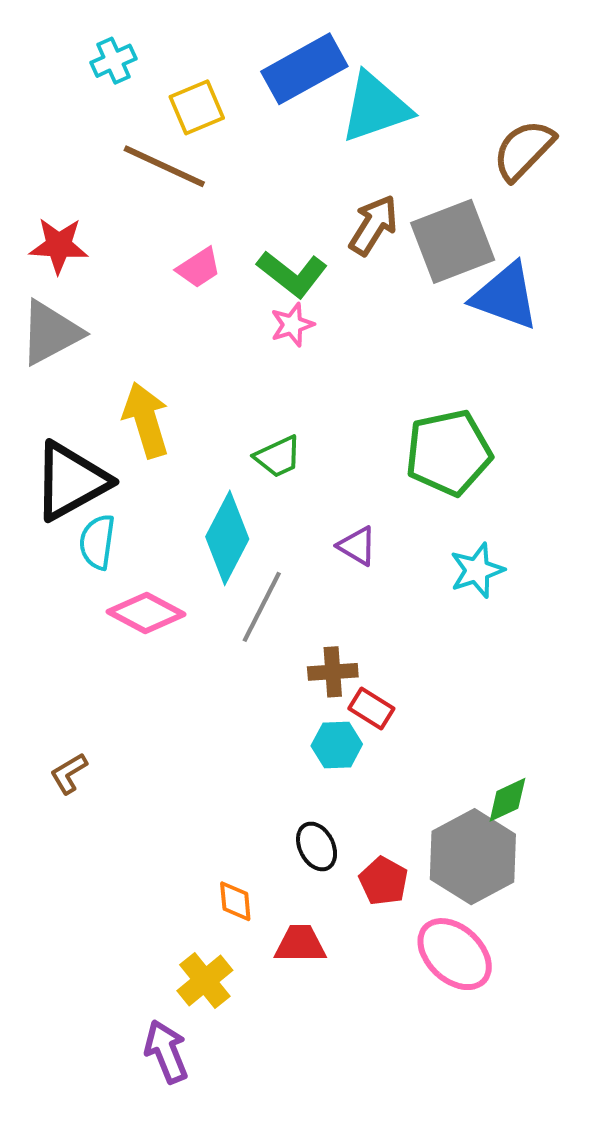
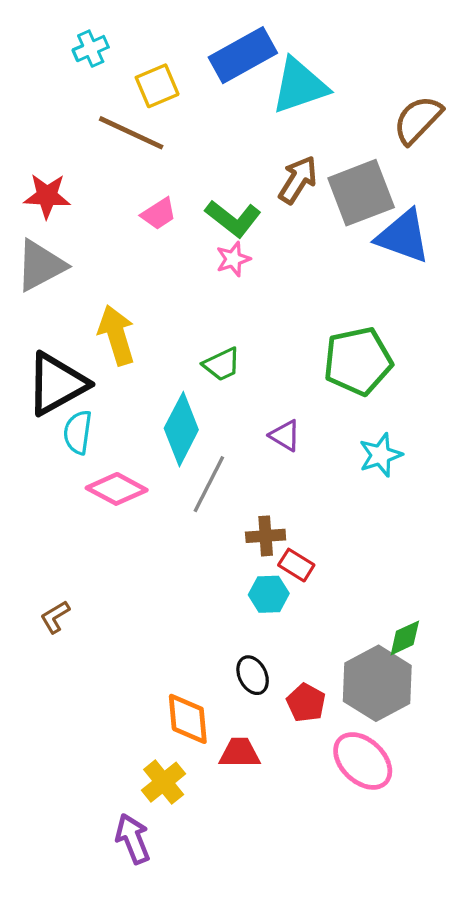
orange diamond: (235, 901) -> (188, 719), size x1.6

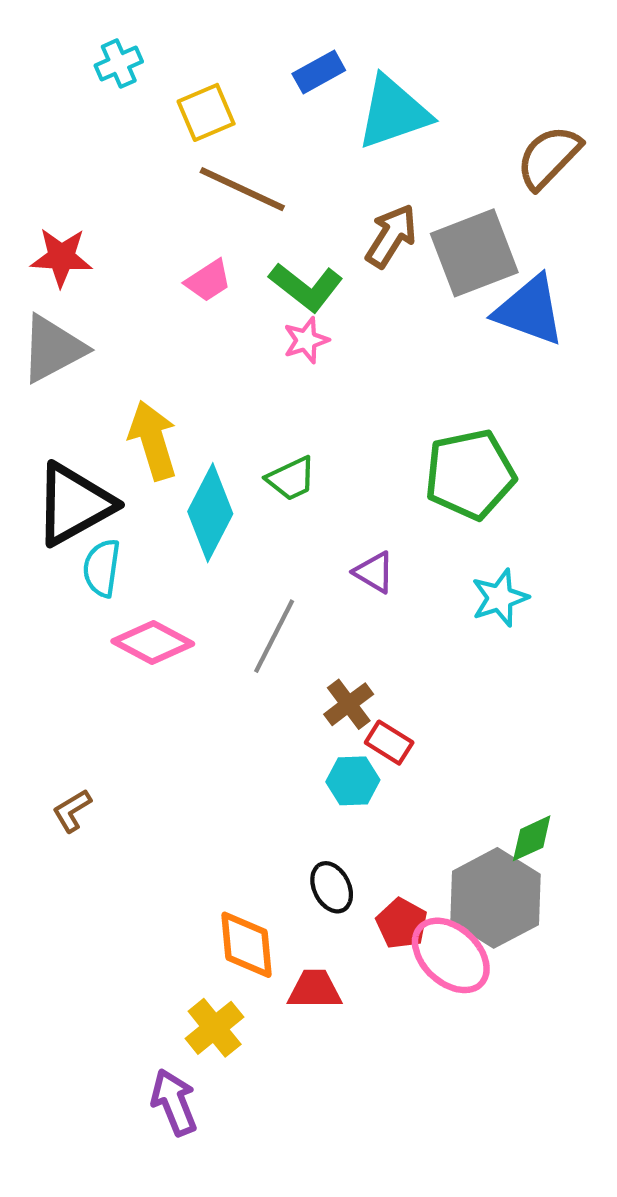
blue rectangle: (243, 55) -> (319, 72), size x0.6
brown line: (131, 133) -> (242, 189), moved
cyan diamond: (181, 429) -> (210, 513), moved
brown cross: (266, 536) -> (349, 704), turned -33
pink ellipse: (363, 761) -> (451, 955), moved

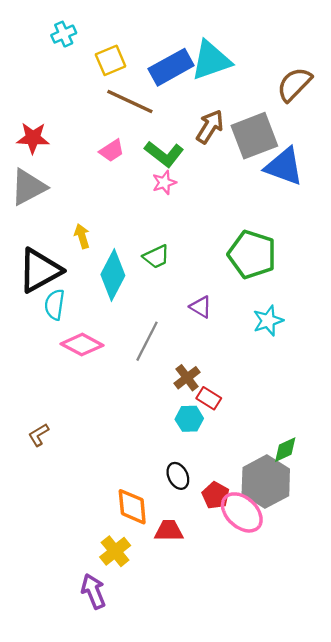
blue rectangle: (319, 72) -> (171, 67), moved, size x1.6
yellow arrow: (153, 440) -> (82, 236), size x0.6
green pentagon: (470, 474) -> (252, 254), turned 30

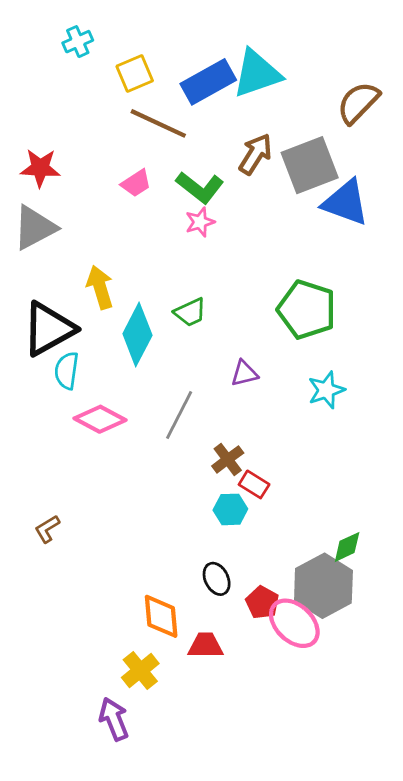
yellow arrow: (82, 236) -> (100, 287), size x1.4
purple triangle: (201, 307) -> (244, 373), turned -45

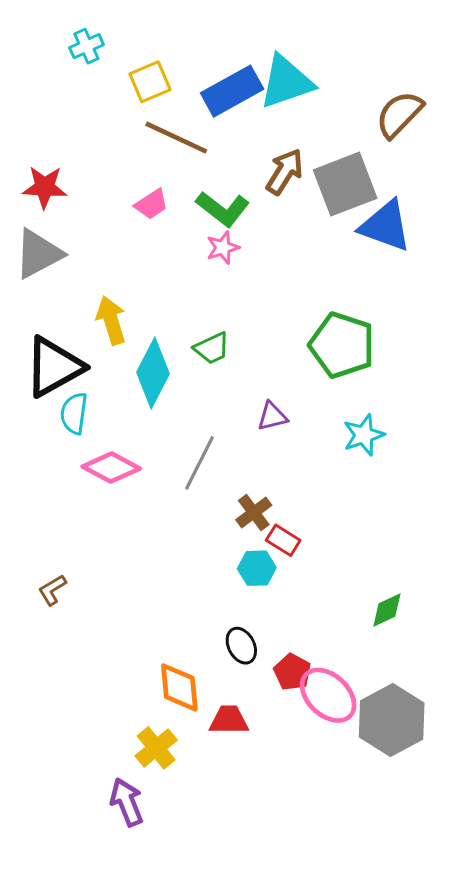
gray hexagon: (323, 586) -> (392, 720), moved

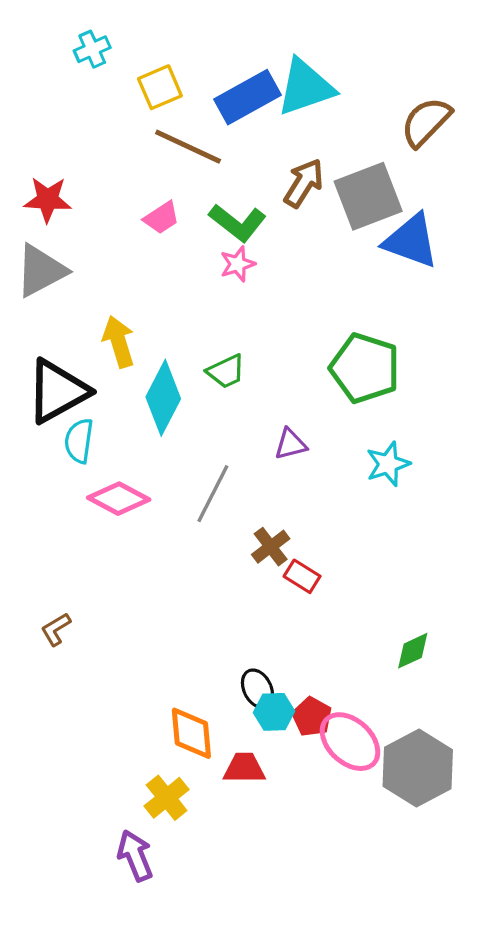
cyan hexagon: (257, 568) -> (274, 712), moved

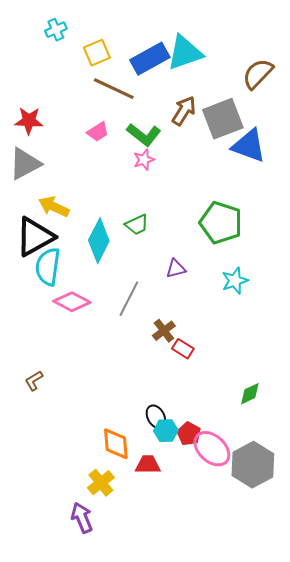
yellow arrow: (119, 342) -> (54, 207), moved, turned -48
cyan semicircle: (79, 441) -> (48, 267), size x1.4

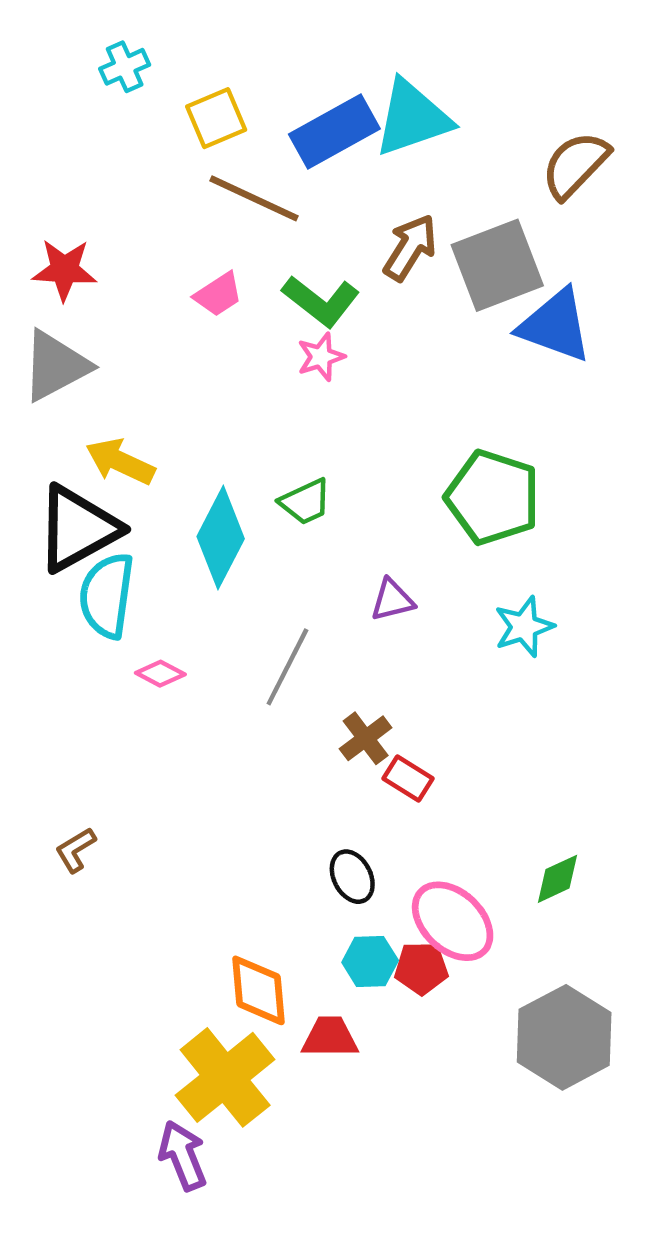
pink diamond: (72, 302) -> (160, 674), size x0.6
black ellipse: (156, 417) -> (352, 877), moved
red pentagon: (189, 434) -> (421, 968), turned -30
pink ellipse: (212, 449) -> (453, 921), moved
yellow cross: (101, 483) -> (225, 1077), size x1.6

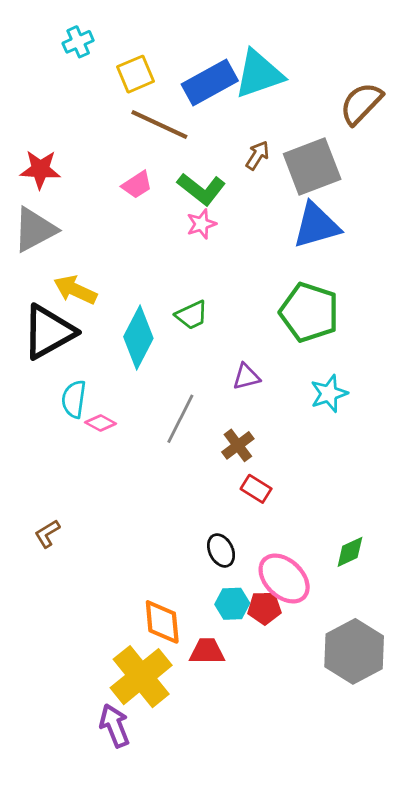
brown arrow: (410, 247) -> (257, 155), size x0.7
blue triangle: (555, 326) -> (316, 225), moved, turned -36
cyan semicircle: (107, 596) -> (74, 399), moved, size x0.7
brown cross: (366, 738) -> (238, 445), moved

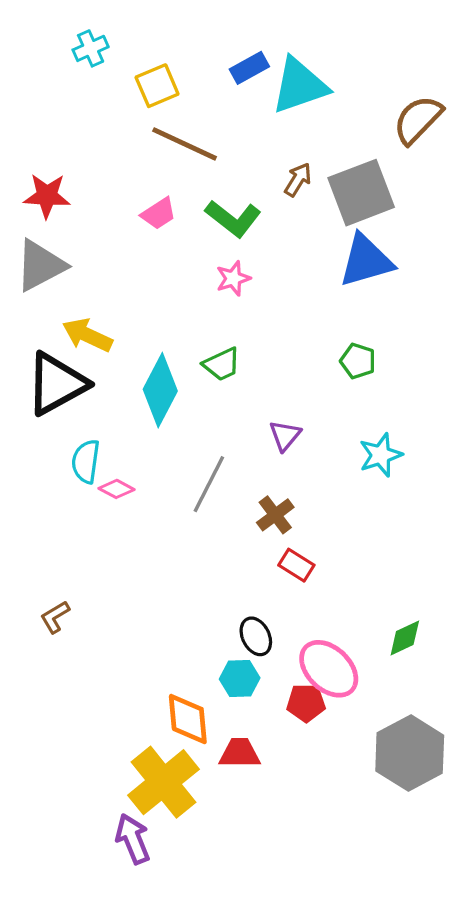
blue rectangle: (210, 82) -> (249, 68), moved, size x0.6
pink star: (201, 224) -> (233, 278), moved
green pentagon: (309, 312) -> (358, 361), size x0.5
purple triangle: (246, 377) -> (285, 436), turned -36
cyan hexagon: (232, 604) -> (240, 678), moved

